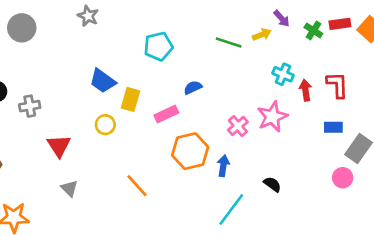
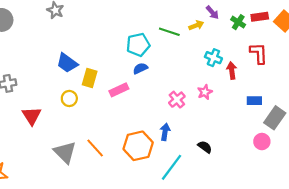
cyan pentagon: (158, 46) -> (138, 45), moved
red L-shape: (337, 85) -> (259, 53), moved
pink star: (272, 117) -> (205, 92), size x0.6
orange hexagon: (190, 151) -> (138, 146), moved
gray triangle: (69, 188) -> (65, 152), moved, size x1.6

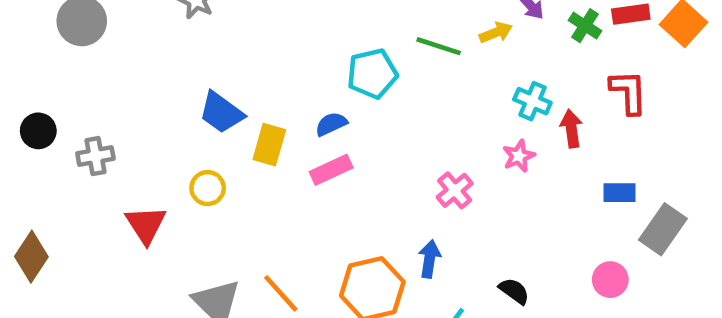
blue semicircle: (140, 68) -> (331, 124), moved
pink star: (205, 92) -> (519, 156), moved
yellow circle: (69, 98) -> (208, 188), moved
pink circle: (262, 142) -> (610, 280), moved

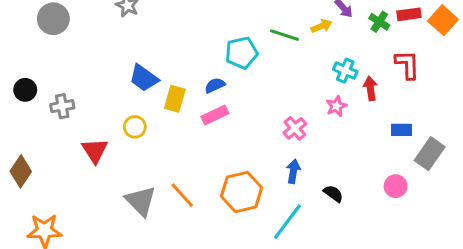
blue arrow: (429, 259) -> (293, 171), moved

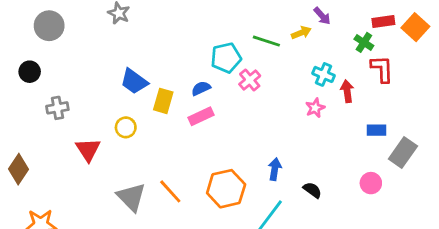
green cross: (379, 22) -> (364, 42), moved
black circle: (25, 90) -> (30, 72), moved
pink cross: (295, 128) -> (250, 80), moved

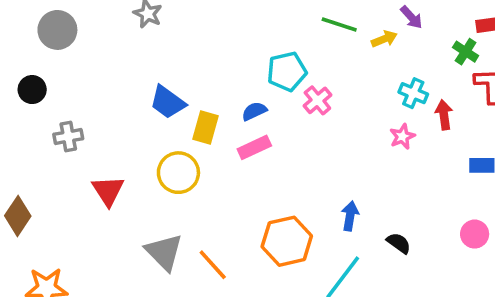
green line: (266, 41) -> (339, 25), moved
yellow circle: (126, 127) -> (178, 173), moved, size x1.5
orange line: (170, 191) -> (213, 265), moved

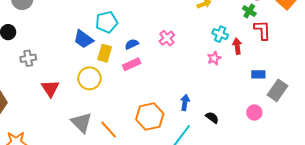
cyan pentagon: (287, 71) -> (107, 22), moved

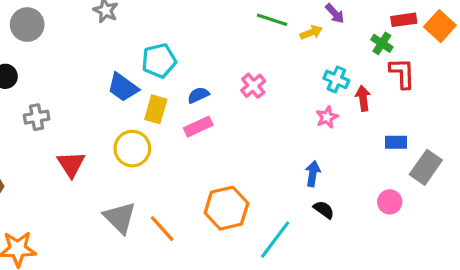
blue arrow: (185, 102) -> (313, 174), moved

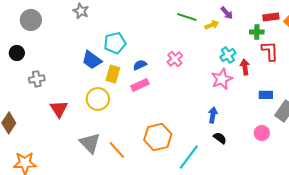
green cross: (382, 43) -> (257, 32), turned -32
cyan cross: (336, 79) -> (228, 55), turned 35
pink star: (327, 117) -> (222, 79), size x1.5

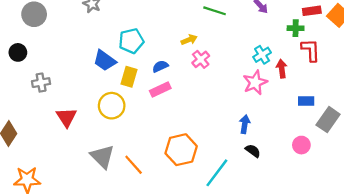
yellow arrow: (212, 25) -> (189, 40), moved

